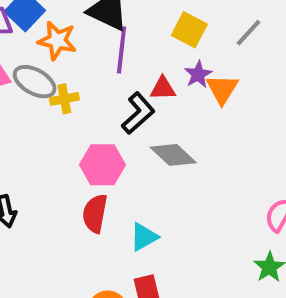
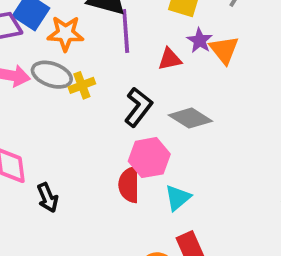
black L-shape: (138, 113) -> (138, 107), moved
pink hexagon: (102, 165) -> (149, 158), moved

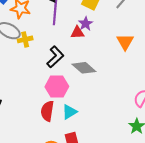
purple star: (200, 40) -> (86, 24), moved
orange triangle: (224, 50) -> (125, 42), moved
red semicircle: (129, 185) -> (47, 111), moved

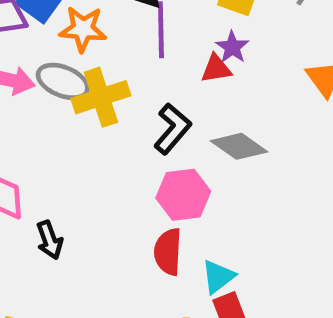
yellow cross: (25, 39) -> (101, 97), size x1.6
cyan triangle: (69, 112) -> (218, 277), moved

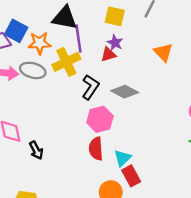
yellow cross: (101, 97) -> (66, 62), moved

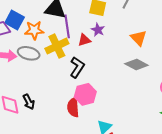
red triangle: (108, 54) -> (84, 40), moved
gray diamond: (125, 92) -> (136, 65), moved
red semicircle: (96, 149) -> (73, 107), moved
black arrow: (36, 150) -> (29, 102), moved

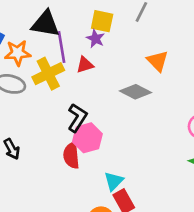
purple star: (98, 30) -> (95, 39), moved
gray diamond: (136, 65) -> (136, 92), moved
black L-shape: (77, 67) -> (77, 118), moved

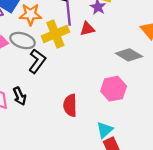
black L-shape: (77, 118) -> (37, 61), moved
pink hexagon: (87, 138) -> (114, 89), moved

